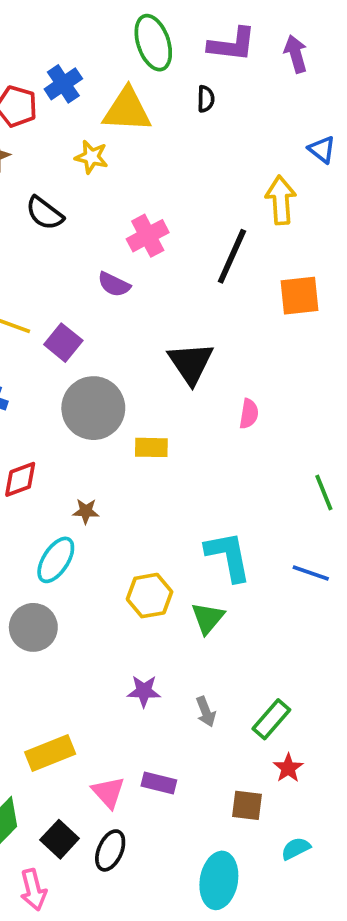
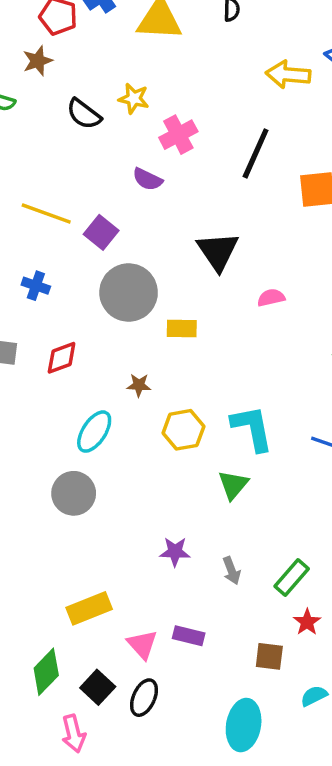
yellow star: (91, 157) -> (134, 99), moved
yellow arrow: (281, 200) -> (288, 75), moved, turned -81
pink semicircle: (249, 414) -> (271, 298), turned -112
brown star: (86, 511) -> (139, 385), moved
yellow hexagon: (150, 596) -> (183, 430), moved

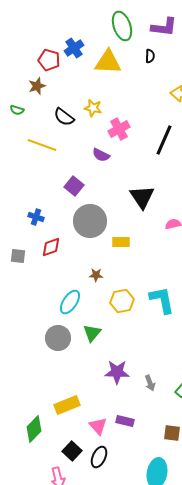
yellow line: (46, 214) -> (42, 145), moved
red diamond: (62, 358) -> (51, 247), moved
green triangle: (233, 485) -> (92, 333), moved
purple star: (175, 552) -> (117, 372), size x1.4
green diamond: (46, 672) -> (34, 429), moved

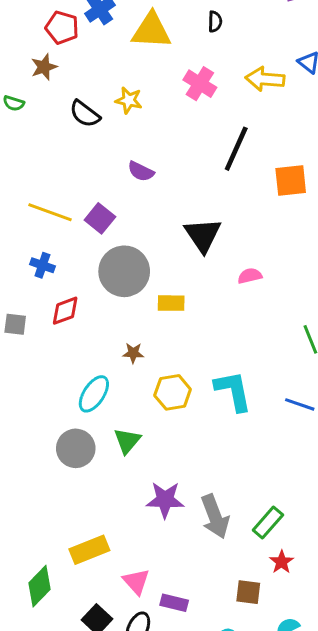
pink cross: (119, 129) -> (200, 84), moved, turned -30
yellow line: (42, 145) -> (50, 212), moved
gray arrow: (150, 383) -> (215, 516), size x1.8
purple rectangle: (125, 421) -> (174, 603), moved

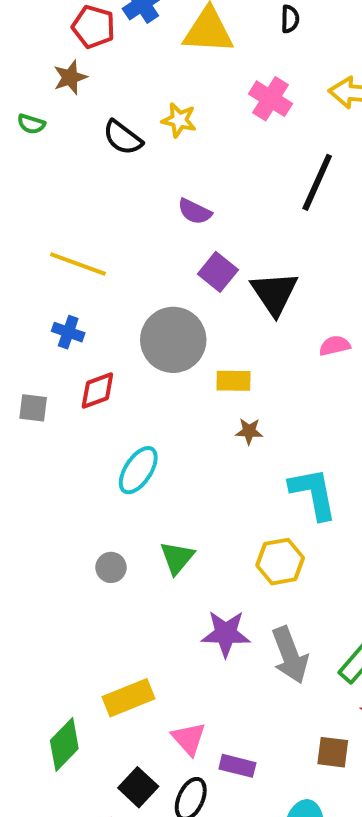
purple square: (100, 218) -> (218, 272), moved
brown star: (133, 353) -> (249, 431), moved
yellow hexagon: (173, 392) -> (280, 562), moved
cyan ellipse: (94, 394) -> (138, 470), moved
gray circle: (76, 448) -> (111, 567), size x0.6

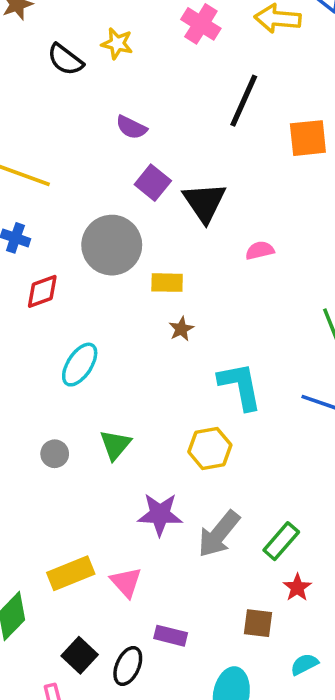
brown star: (249, 431) -> (181, 329), turned -30
gray arrow: (290, 655) -> (219, 534), turned 60
pink triangle: (189, 739) -> (126, 582), moved

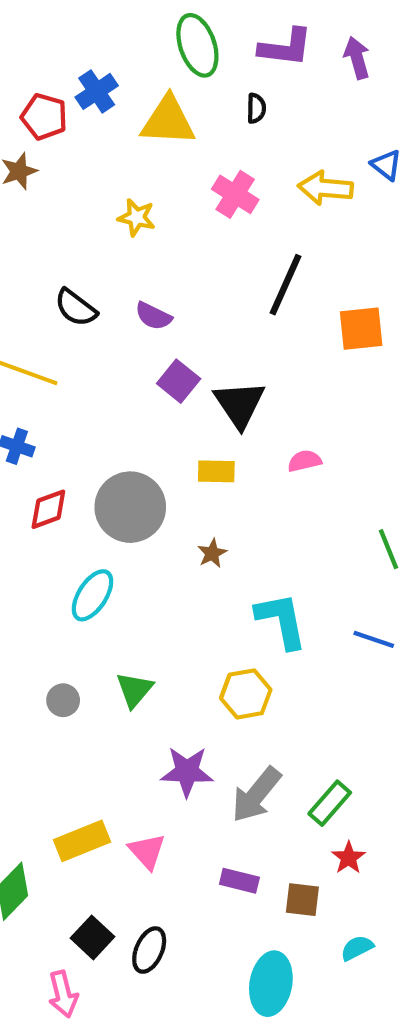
black semicircle: (65, 60) -> (76, 308), moved
gray circle: (112, 245) -> (130, 507), moved
yellow rectangle: (167, 283) -> (216, 471), moved
purple rectangle: (171, 636) -> (239, 881), moved

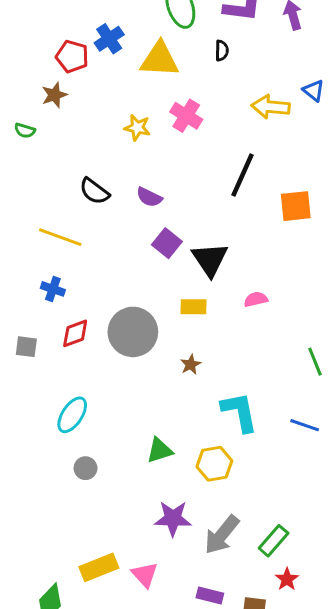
pink cross: (235, 194) -> (186, 116), moved
cyan ellipse: (92, 595) -> (72, 415), moved
green triangle: (134, 690) -> (160, 450), moved, turned 32

